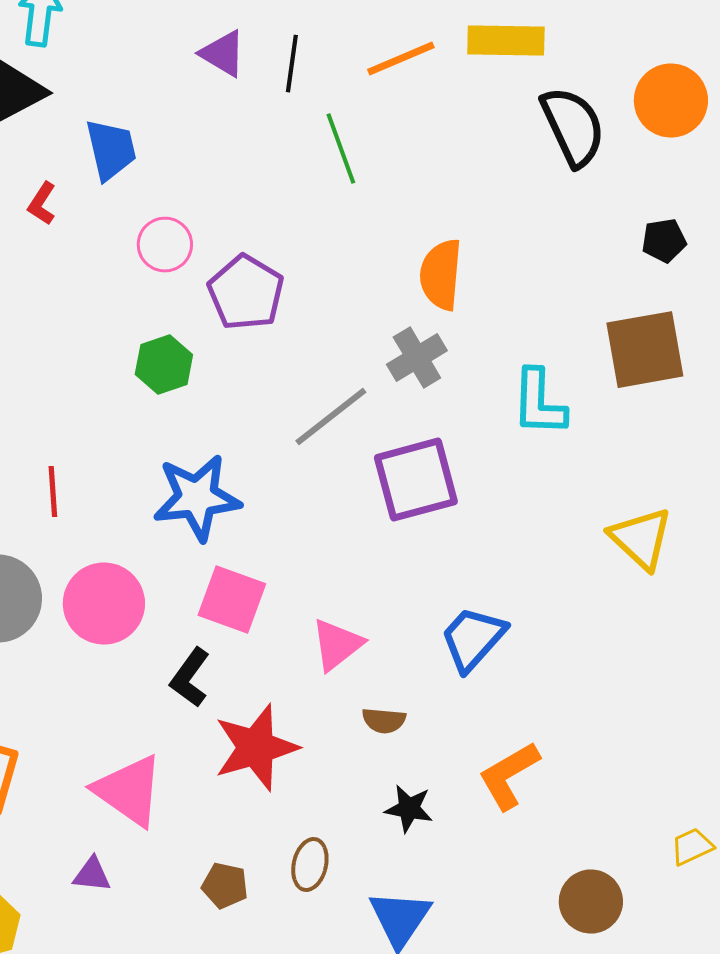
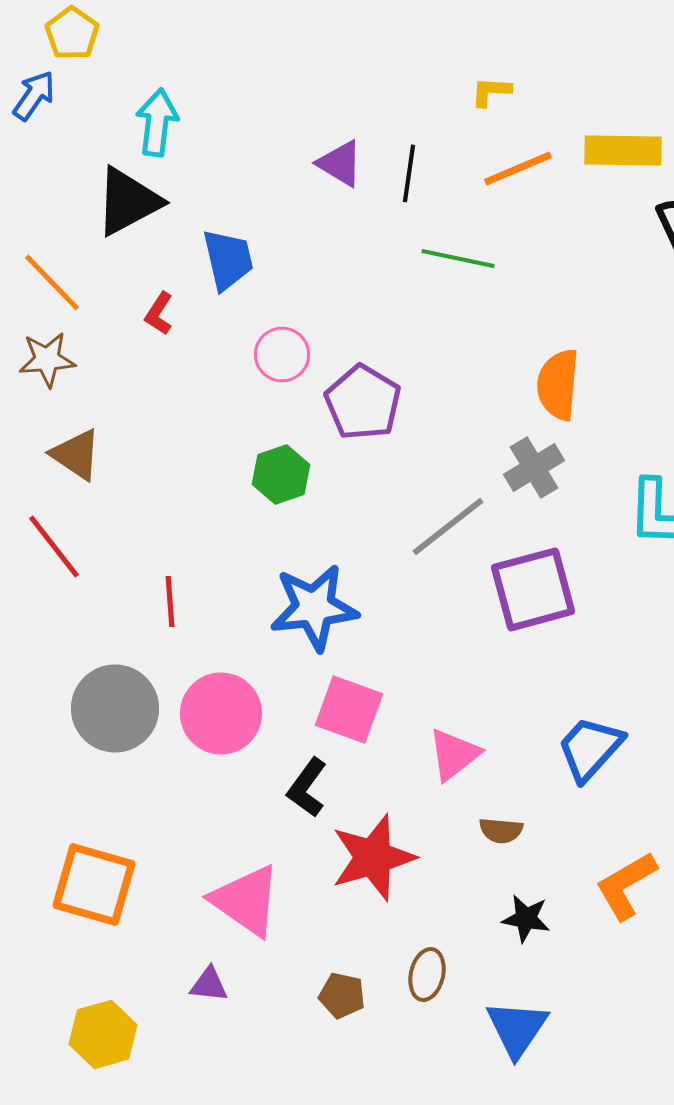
green line: (341, 149) -> (458, 258), turned -58

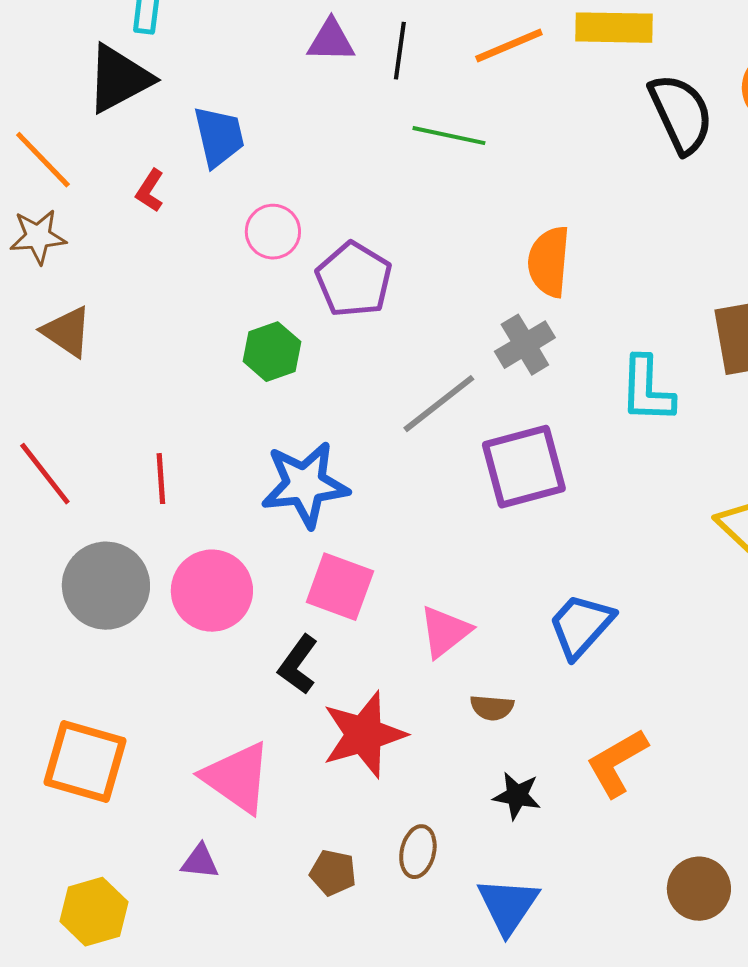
purple triangle: (340, 163) -> (331, 41), turned -30
red line: (54, 546) -> (45, 474), moved

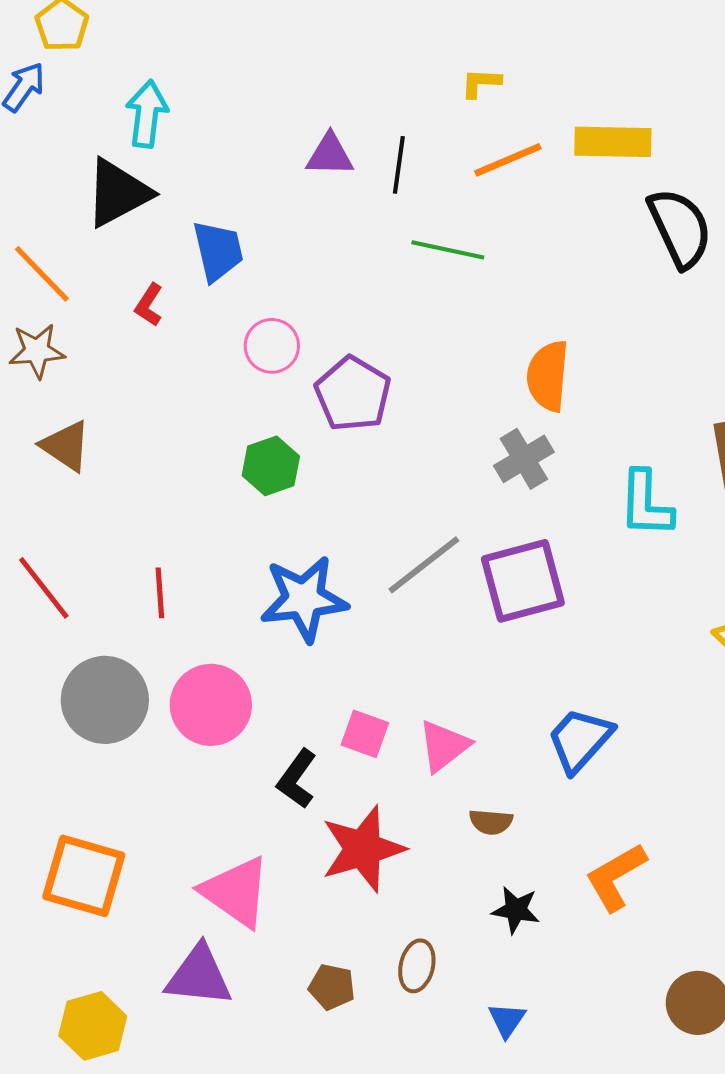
gray line: (439, 404) -> (424, 565), moved
pink square: (340, 587) -> (365, 734), moved, size x0.7
purple triangle: (200, 862) -> (199, 976), size x1.8
blue triangle: (508, 906) -> (507, 1020), size x0.6

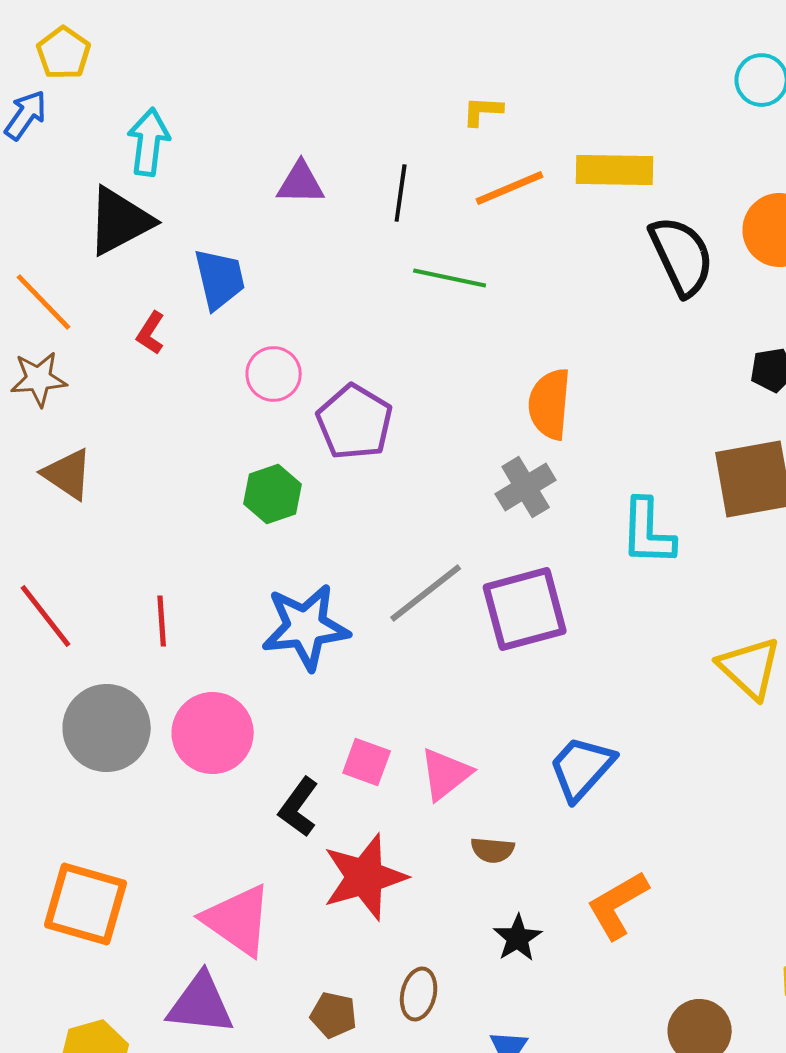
purple triangle: (330, 155) -> (301, 183), moved
black star: (516, 910) -> (518, 938), turned 30

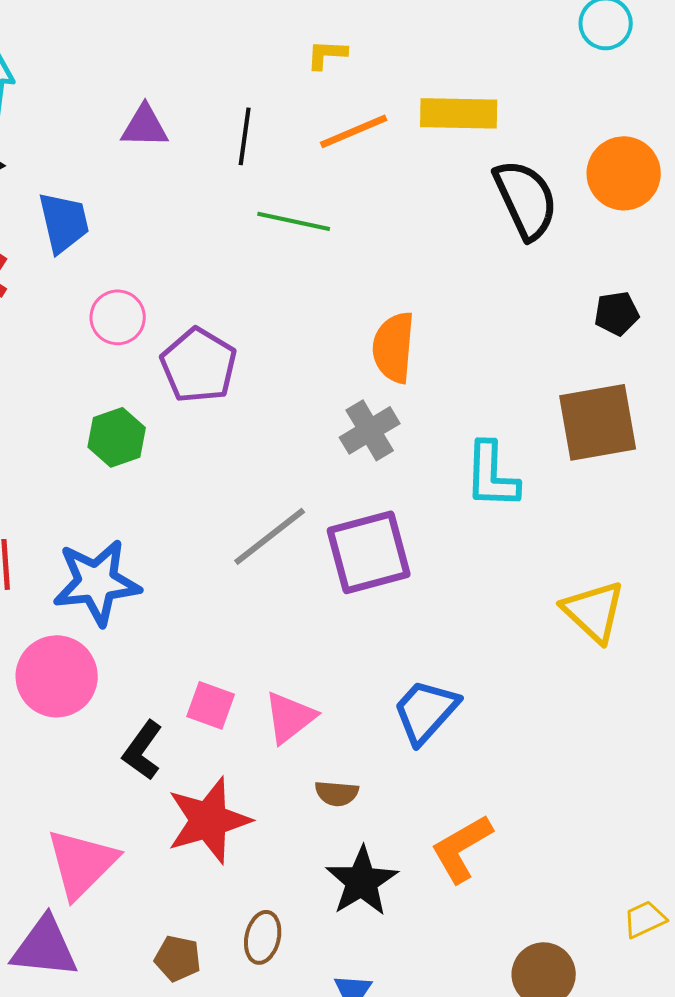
blue star: (306, 627) -> (97, 582), moved
pink triangle: (238, 920) -> (82, 863), turned 40
black star: (518, 938) -> (362, 881), size x1.5

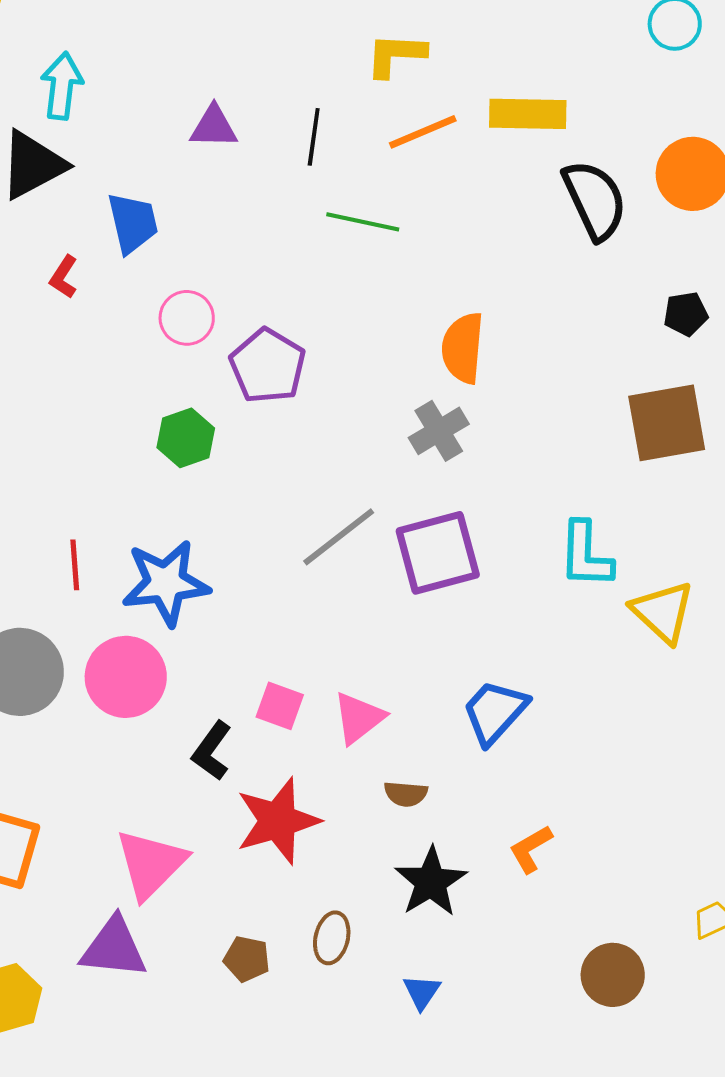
yellow L-shape: (327, 54) -> (396, 55), size x1.5
cyan L-shape: (492, 475) -> (586, 555), moved
orange L-shape: (462, 848) -> (531, 849), size x0.7

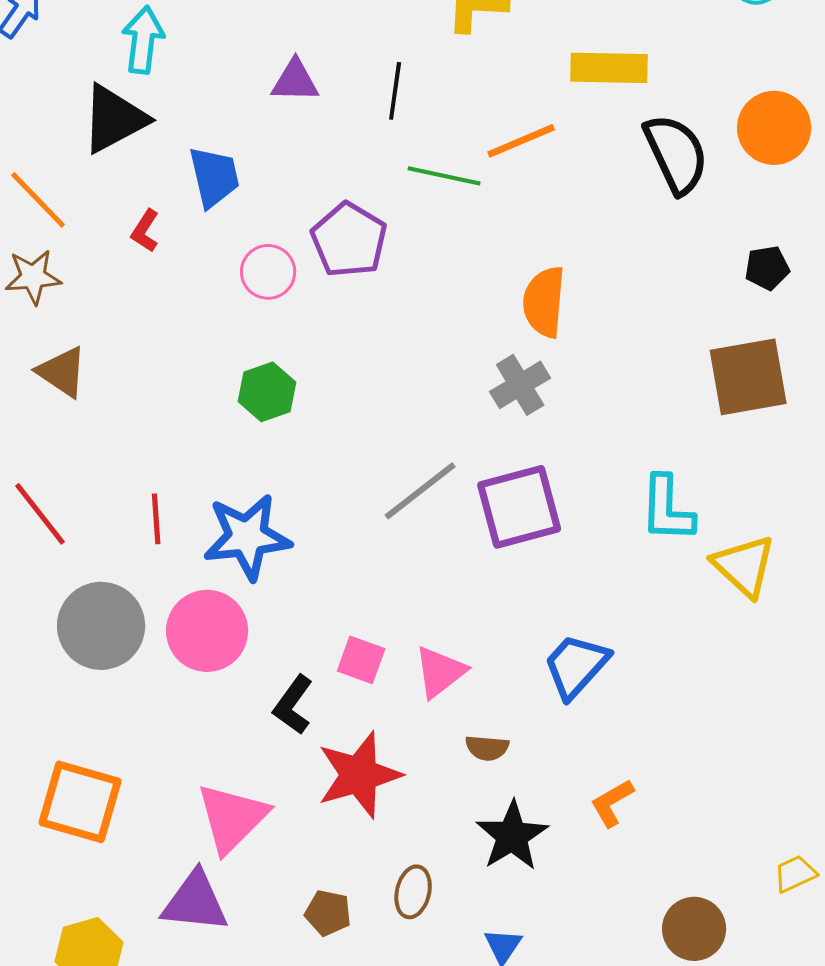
orange line: (423, 132) -> (521, 141), moved
purple pentagon: (268, 366) -> (349, 240), moved

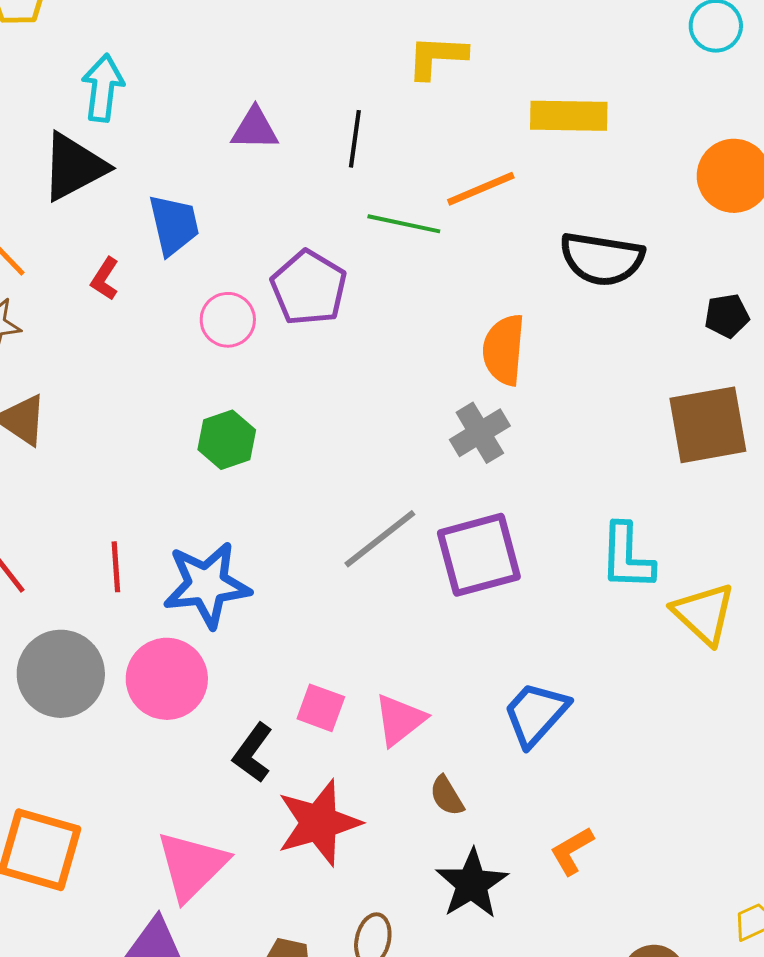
black semicircle: (676, 154) -> (602, 259), moved, turned 124
brown semicircle: (487, 748) -> (447, 796), turned 54

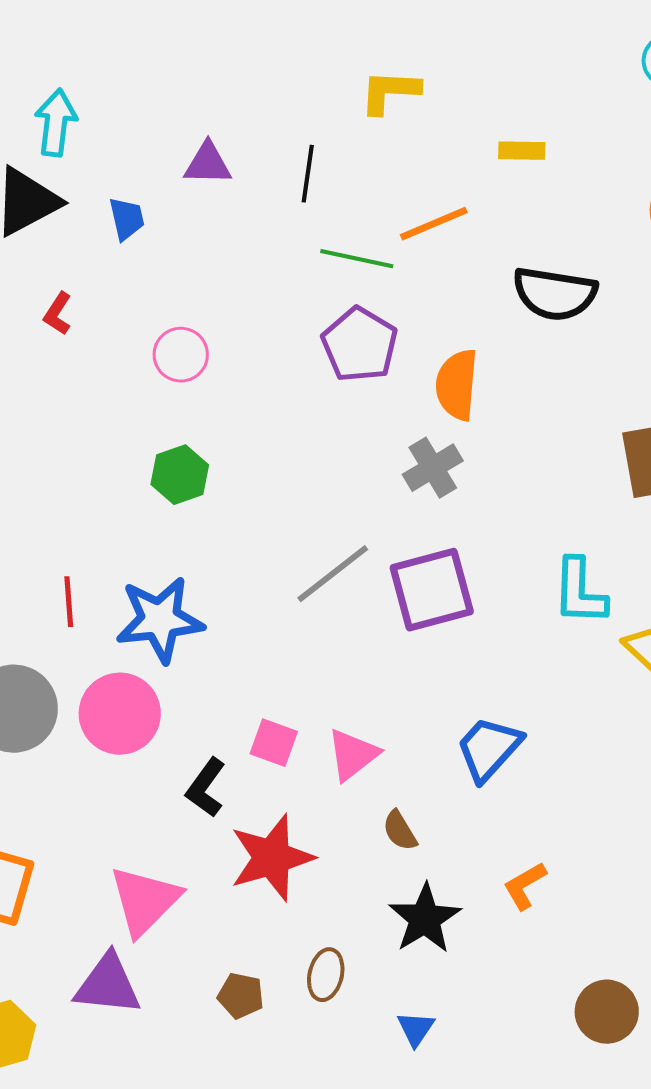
yellow rectangle: (569, 116) -> (522, 151), size x0.6
blue trapezoid: (174, 225) -> (127, 219), moved, size x0.7
purple pentagon: (309, 288) -> (360, 345), moved

